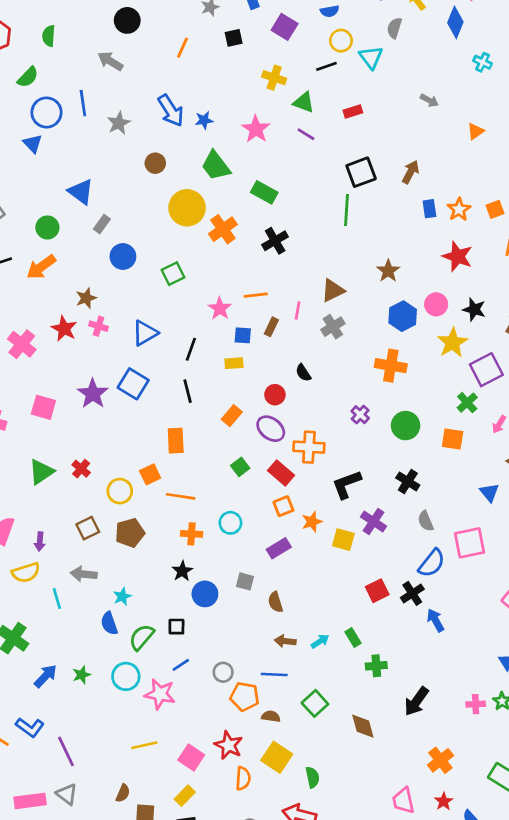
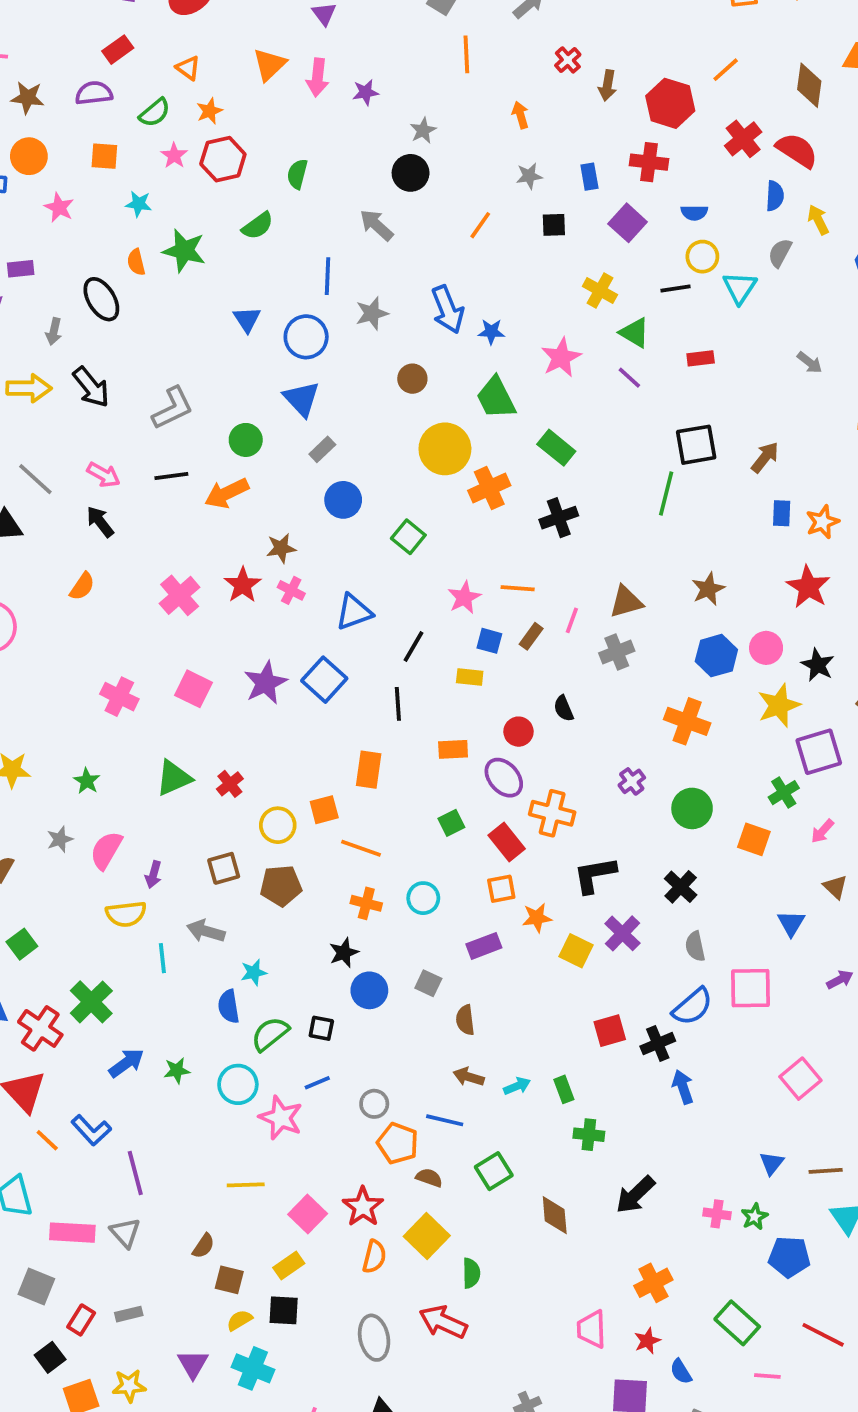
blue circle: (47, 112) -> (306, 337), moved
green square: (173, 274) -> (408, 537), turned -35
orange rectangle: (232, 416) -> (453, 749), turned 36

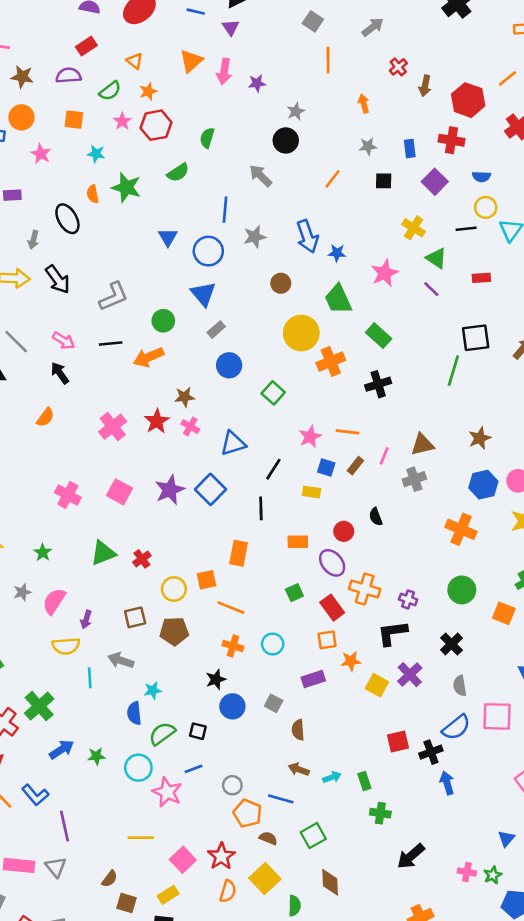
purple cross: (632, 781) -> (408, 599), moved, turned -36
brown diamond: (555, 1215) -> (330, 882), moved

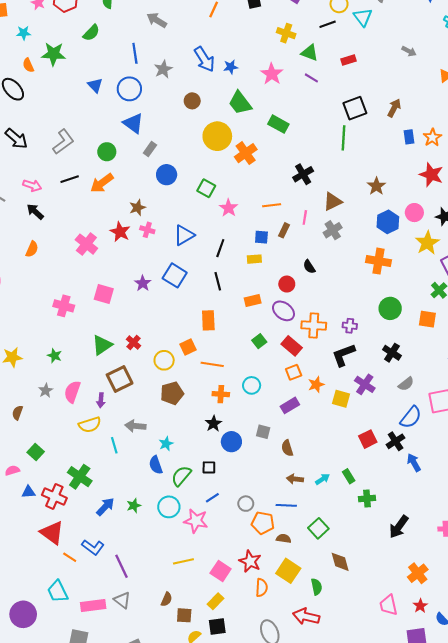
black cross: (378, 384) -> (303, 174), moved
pink star: (310, 437) -> (229, 208), moved
purple star: (170, 490) -> (143, 283), size x0.7
brown square: (135, 617) -> (120, 379), moved, size x1.4
gray semicircle: (460, 686) -> (406, 384), turned -105

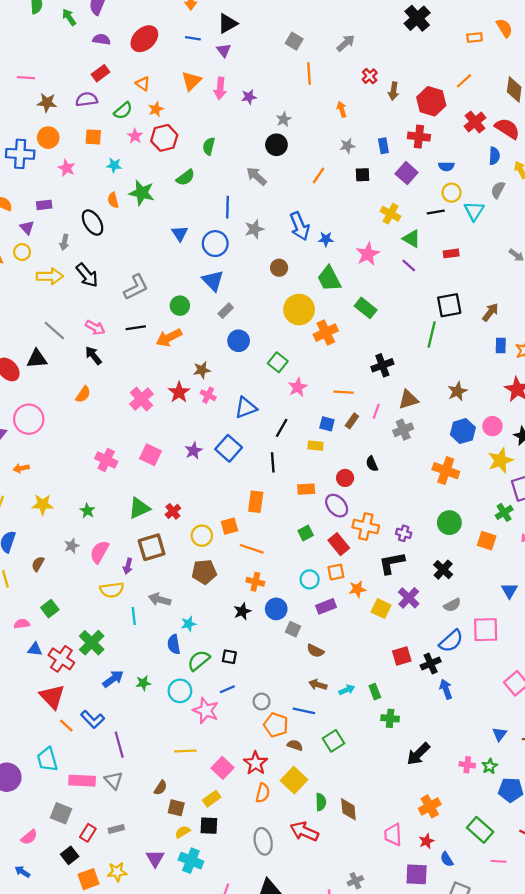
cyan circle: (252, 385) -> (310, 579), moved
blue circle: (231, 442) -> (276, 609), moved
brown semicircle: (287, 448) -> (315, 651), turned -56
brown diamond: (340, 562) -> (348, 809), moved

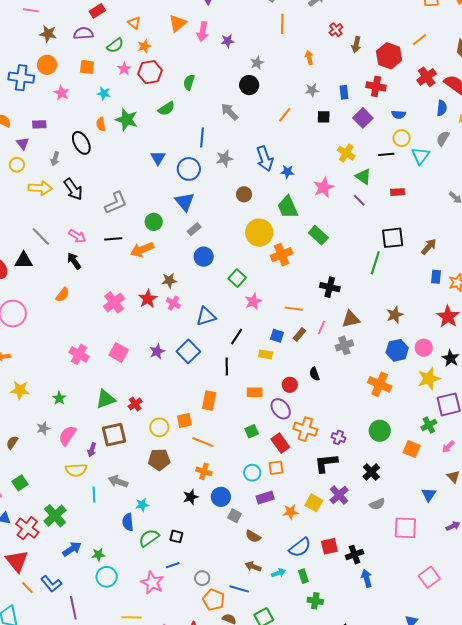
black cross: (382, 365) -> (330, 287), turned 30
orange star: (357, 589) -> (290, 512), moved
blue semicircle: (451, 641) -> (300, 547), moved
cyan circle: (180, 691) -> (107, 577), moved

